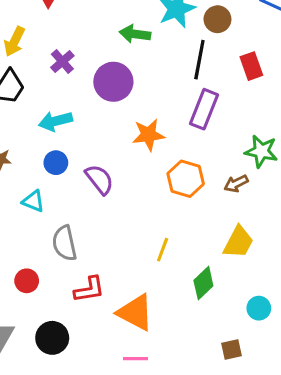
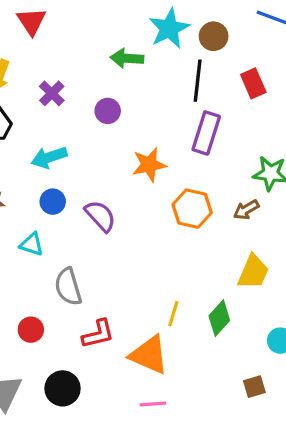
purple circle: (113, 82) -> (108, 111), size x0.6
yellow line: (163, 250) -> (173, 314), moved

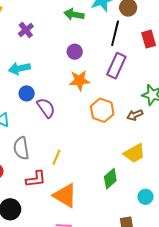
purple circle: (108, 111) -> (75, 52), moved
blue circle: (53, 202) -> (27, 93), moved
yellow trapezoid: (253, 272) -> (134, 153), turned 30
yellow line: (173, 314) -> (56, 157), moved

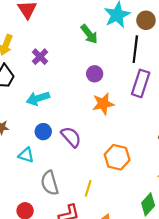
green arrow: (74, 14) -> (89, 34), turned -132
blue circle: (27, 93) -> (43, 132), moved
orange hexagon: (102, 110) -> (117, 157), moved

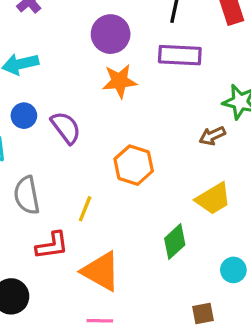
purple circle: (95, 74) -> (111, 34), size x1.5
purple rectangle: (141, 83) -> (180, 55), turned 70

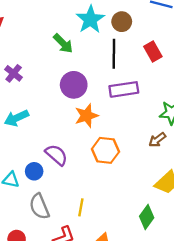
blue circle: (24, 116) -> (34, 171), moved
orange hexagon: (134, 165) -> (105, 150), moved

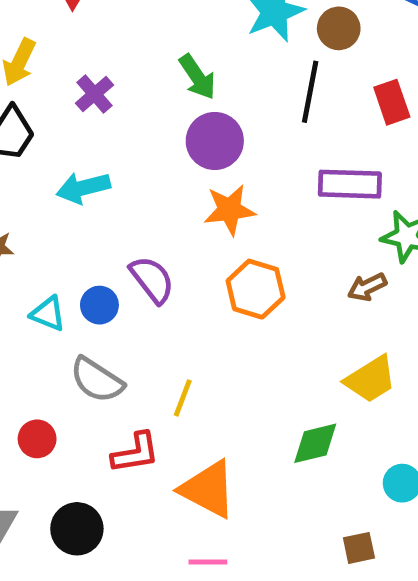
green arrow: (63, 43) -> (197, 77), moved
purple rectangle: (124, 89) -> (350, 184), moved
gray semicircle: (39, 206) -> (97, 380), turned -45
green diamond: (147, 217) -> (315, 443), turned 30

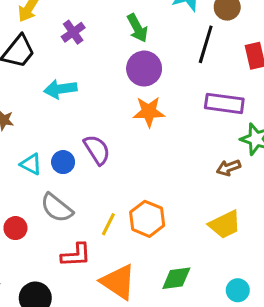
orange hexagon: (256, 289) -> (147, 219), moved
red circle: (37, 439) -> (15, 228), moved
green diamond: (315, 443) -> (176, 278), moved

